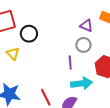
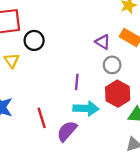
gray circle: (83, 45) -> (112, 65), moved

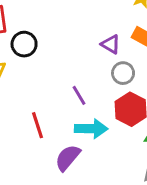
purple line: (77, 82) -> (79, 95), turned -35
red line: (42, 118) -> (38, 125), moved

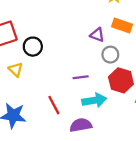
purple line: (79, 95) -> (81, 77), turned -56
purple semicircle: (68, 158) -> (81, 125), turned 50

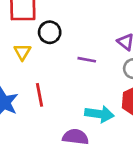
purple line: (81, 77) -> (87, 60), moved
red line: (54, 105) -> (40, 95), moved

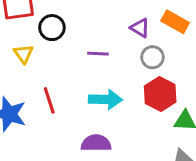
cyan arrow: (99, 114) -> (105, 99), moved

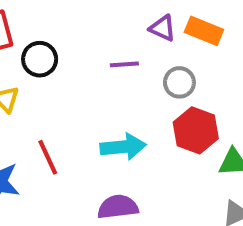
purple triangle: (140, 28) -> (163, 28), moved
purple line: (98, 54) -> (124, 64), moved

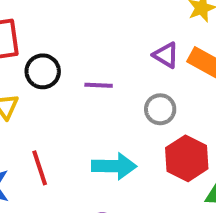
purple line: (124, 64) -> (99, 85), moved
gray circle: (179, 82) -> (160, 109), moved

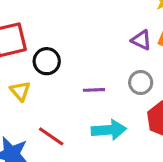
purple line: (99, 85) -> (94, 90), moved
red line: (40, 168) -> (51, 136), turned -32

